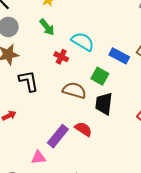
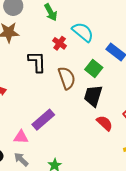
black L-shape: (29, 81) -> (37, 62), moved
brown semicircle: (74, 90) -> (67, 78), turned 45
red semicircle: (83, 129) -> (105, 123), moved

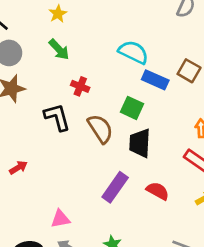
cyan semicircle: (83, 32) -> (133, 52), moved
purple rectangle: (43, 120) -> (115, 187), moved
red semicircle: (105, 123) -> (158, 191), moved

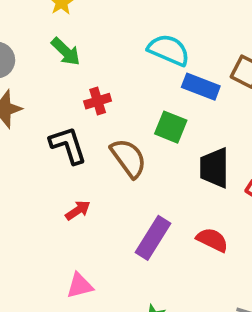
red cross: (80, 86) -> (98, 101), turned -36
black trapezoid: (140, 143) -> (214, 168), moved
red arrow: (18, 168) -> (78, 210), moved

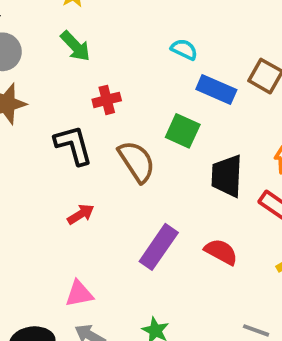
cyan semicircle: (169, 50) -> (184, 49), size x0.6

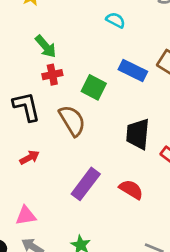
green arrow: (75, 46) -> (46, 47), moved
cyan semicircle: (184, 49) -> (116, 20), moved
green square: (183, 131) -> (94, 87), moved

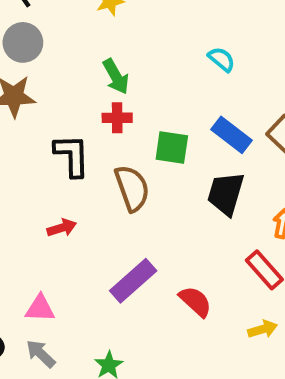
green square: (94, 87) -> (172, 148), turned -30
black trapezoid: (138, 134) -> (226, 194), moved

